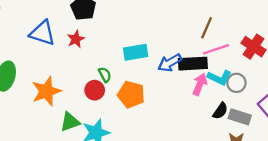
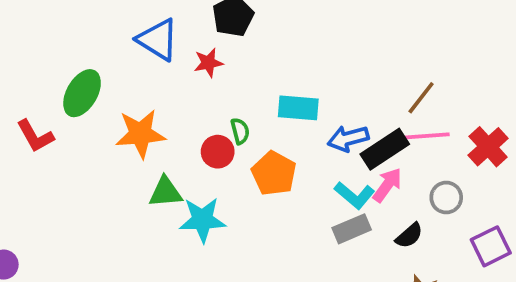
black rectangle: (193, 64) -> (385, 149), turned -44
cyan L-shape: (219, 78) -> (355, 195), moved
gray rectangle: (240, 117) -> (352, 229), moved, turned -55

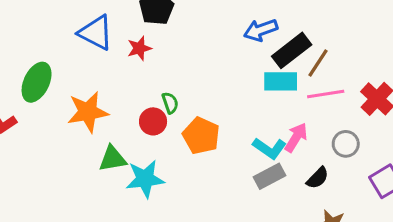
cyan rectangle: (298, 108) -> (281, 81), moved
blue arrow: (348, 138) -> (261, 30), moved
black rectangle: (385, 149) -> (292, 50), moved

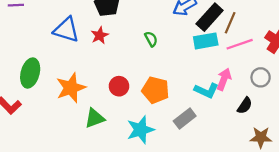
green semicircle: (170, 103) -> (151, 39), moved
gray rectangle: (269, 176) -> (185, 118), moved
cyan star: (145, 179) -> (141, 130), moved

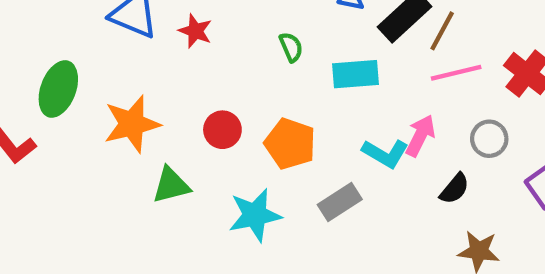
red star: (100, 35) -> (195, 31), turned -30
cyan rectangle: (206, 41) -> (355, 74), moved

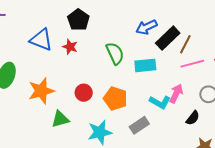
green semicircle: (291, 47) -> (115, 53), size x1.6

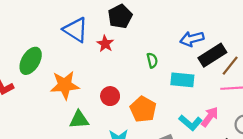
green semicircle: (115, 53) -> (152, 60), size x0.6

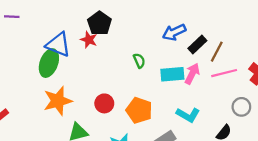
red star: (105, 44) -> (89, 40), moved
black rectangle: (212, 55) -> (197, 45), size x0.7
green ellipse: (31, 61) -> (49, 63), moved
pink arrow: (210, 117) -> (192, 74), moved

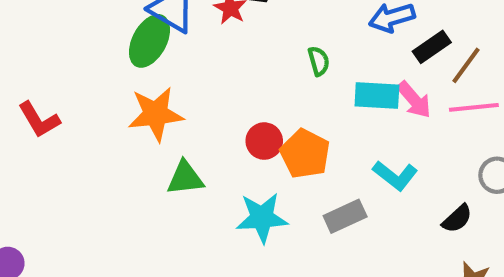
pink arrow: (192, 74) -> (414, 100), turned 105
red circle: (104, 103) -> (264, 141), moved

